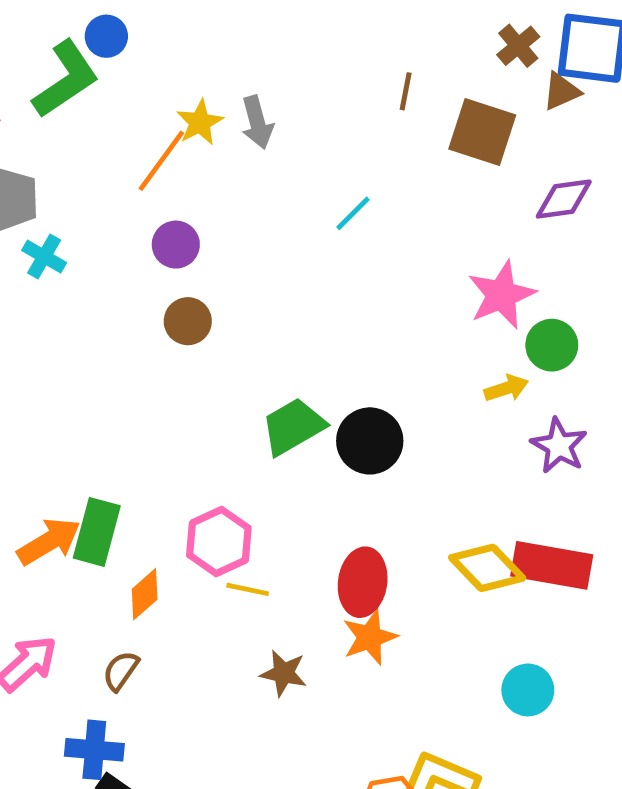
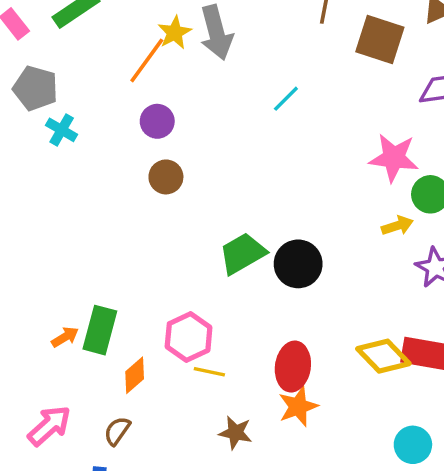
gray arrow: (257, 122) -> (216, 33), size x1.4
pink star: (501, 295) -> (394, 158), turned 30
orange arrow: (49, 541) -> (65, 337), size x0.6

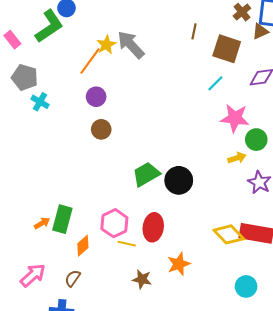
gray arrow: (216, 33) -> (131, 45), turned 152
cyan line: (286, 99) -> (215, 83), moved
red ellipse: (293, 367) -> (153, 227), moved

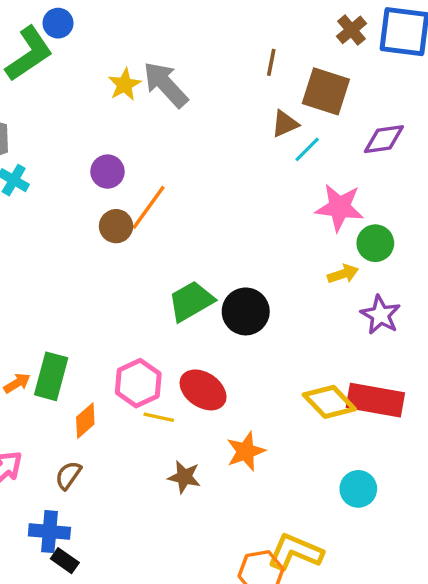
brown triangle: (260, 31) -> (285, 124), moved
orange line: (90, 61) -> (148, 207), moved
red ellipse: (153, 227) -> (203, 390), turned -64

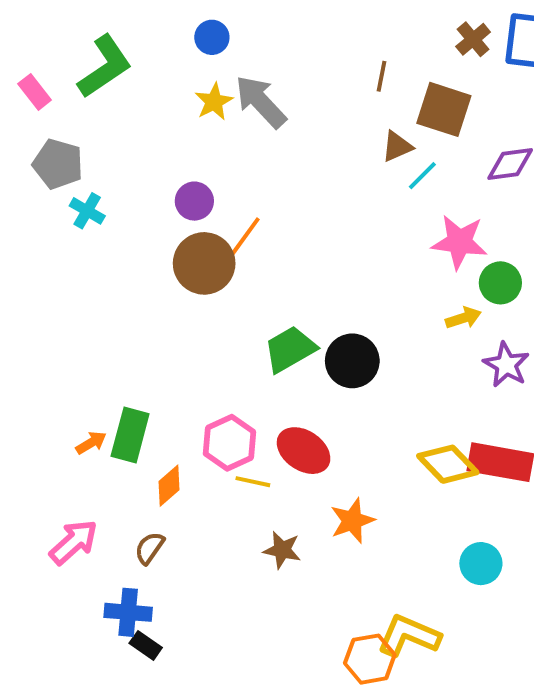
blue circle: (58, 23) -> (212, 37), moved
brown circle: (116, 226) -> (204, 263), size x1.6

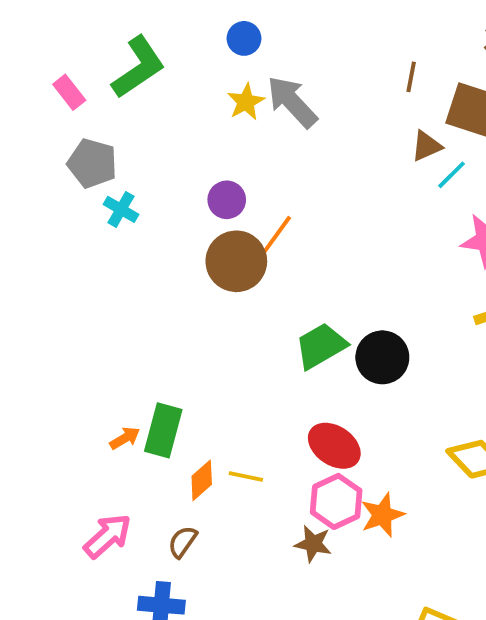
pink hexagon: (229, 443) -> (336, 501), moved
yellow line: (253, 482) -> (246, 476), moved

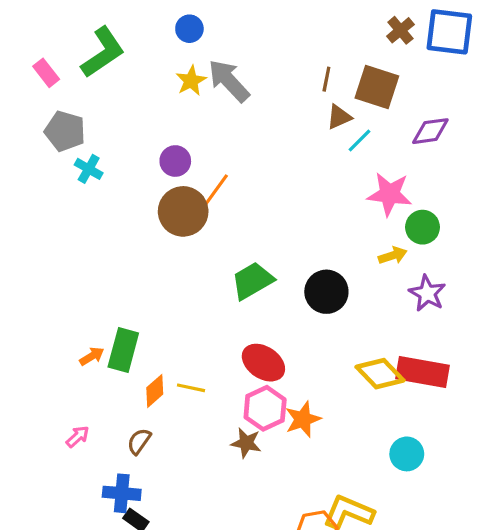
brown line: (411, 77) -> (326, 79), moved
black circle: (382, 357) -> (326, 292), moved
pink arrow: (108, 536) -> (78, 437), size x0.6

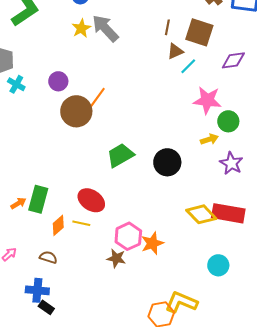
purple circle: (175, 161) -> (58, 81), moved
red ellipse: (263, 363) -> (91, 200), moved
brown semicircle: (139, 441) -> (48, 257), turned 72

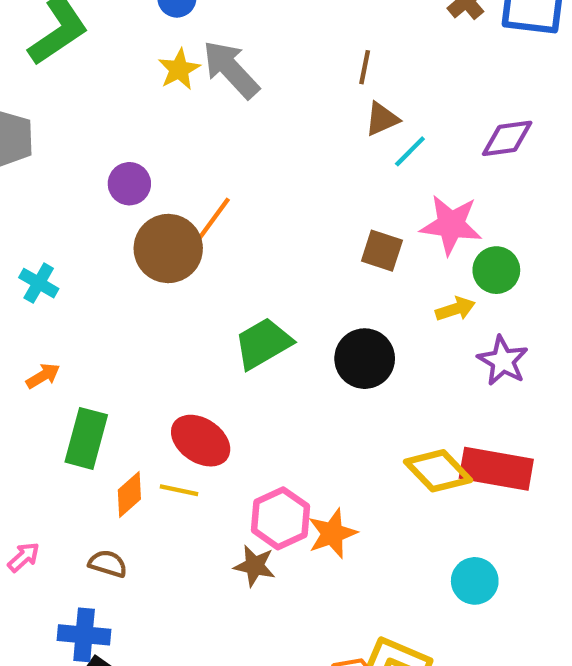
brown square: (199, 32) -> (382, 251), moved, size x0.7
cyan cross: (16, 84) -> (39, 283), moved
orange arrow: (18, 203) -> (43, 376), moved

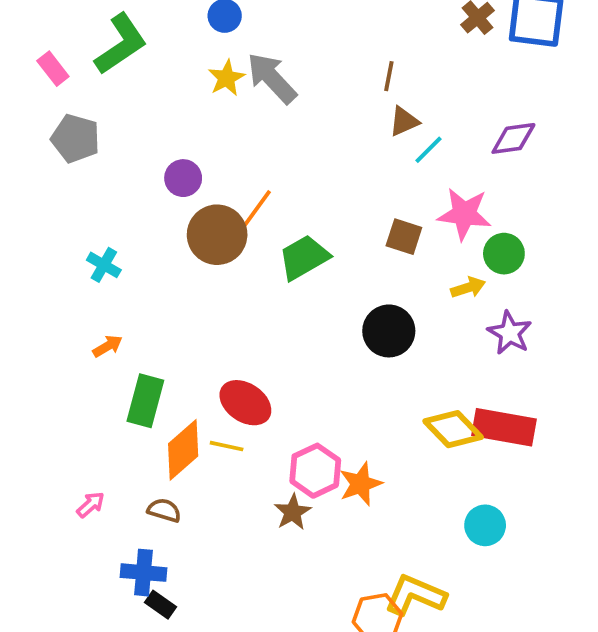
green trapezoid: (263, 343) -> (304, 257), moved
orange diamond: (129, 495) -> (183, 450), size x1.5
brown star: (255, 566) -> (293, 512), turned 30

